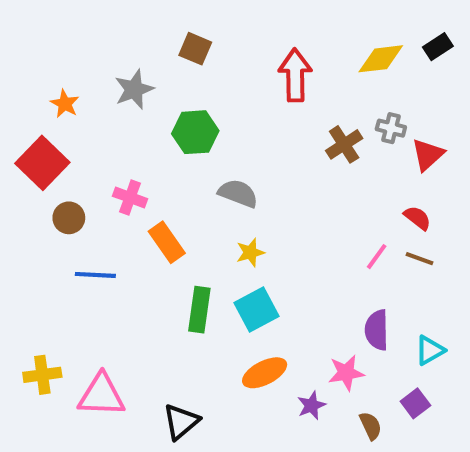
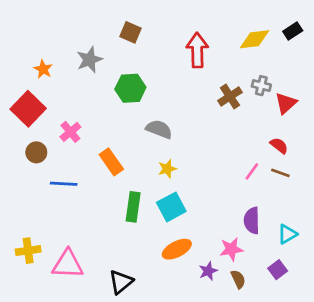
pink cross: (130, 197) -> (70, 132), moved, turned 30
brown circle: (69, 218) -> (36, 152), moved
brown semicircle: (371, 426) -> (238, 279), moved

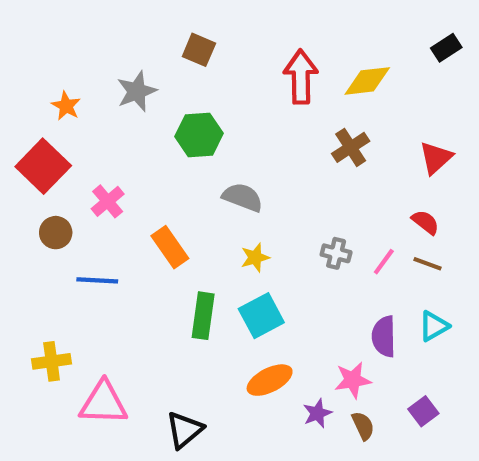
yellow diamond: (254, 39) -> (367, 81), moved
gray cross: (261, 86) -> (336, 253), moved
cyan triangle: (287, 234) -> (434, 326), moved
yellow cross: (28, 251) -> (52, 361), moved

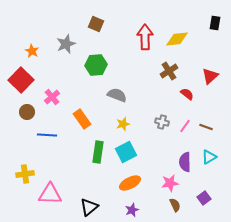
black rectangle: (446, 48) -> (215, 23), turned -48
red semicircle: (425, 222) -> (187, 94), moved
purple star: (317, 413) -> (132, 210), moved

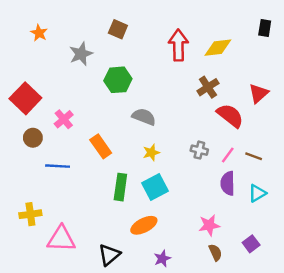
orange star: (32, 51) -> (39, 33), moved
red semicircle: (187, 94) -> (230, 116), size x1.6
purple semicircle: (185, 162) -> (228, 183), moved
orange ellipse: (130, 183) -> (144, 225), moved

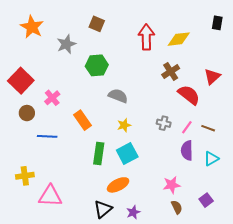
orange star: (39, 33) -> (32, 27), size x1.6
black triangle: (109, 255) -> (103, 209), moved

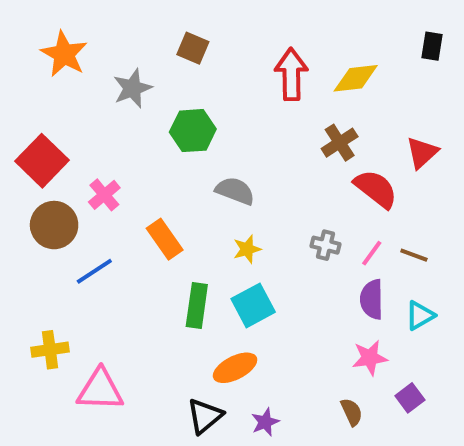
brown circle: (27, 113) -> (54, 225), size x1.5
blue line: (47, 136) -> (94, 271), turned -36
pink star: (172, 185) -> (370, 358), moved

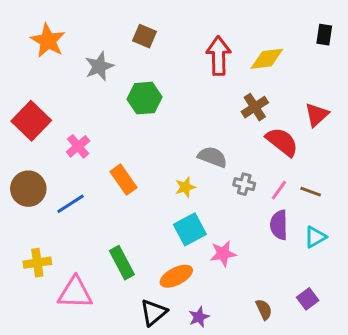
gray semicircle: (235, 191) -> (213, 157), moved
brown circle: (54, 225) -> (28, 189), moved
green rectangle: (197, 305) -> (122, 263), moved, turned -36
pink star: (370, 358) -> (223, 254), moved

